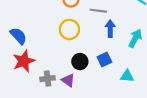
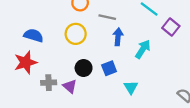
blue semicircle: (18, 36) -> (34, 35), moved, turned -36
cyan triangle: (127, 76) -> (131, 87), turned 48

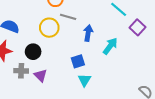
gray line: (107, 17) -> (68, 17), moved
black circle: (84, 68) -> (33, 52), moved
cyan triangle: (131, 87) -> (84, 80), moved

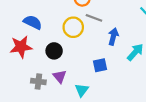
gray cross: (21, 71) -> (38, 81), moved
cyan triangle: (84, 80) -> (82, 90), moved

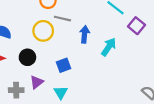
blue square: (100, 65) -> (63, 65), moved
purple triangle: (60, 77) -> (37, 82), turned 40

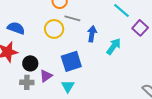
black circle: (27, 57) -> (30, 63), moved
blue square: (63, 65) -> (71, 61), size x1.5

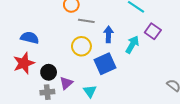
purple square: (140, 28) -> (153, 31), moved
yellow circle: (54, 29) -> (81, 46), moved
blue square: (71, 61) -> (105, 64), moved

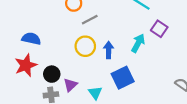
gray line: (86, 21) -> (90, 20), turned -35
blue arrow: (108, 34) -> (109, 50), moved
blue square: (105, 64) -> (123, 78), moved

